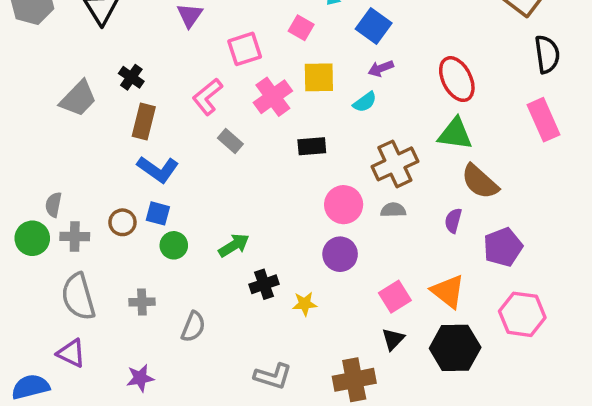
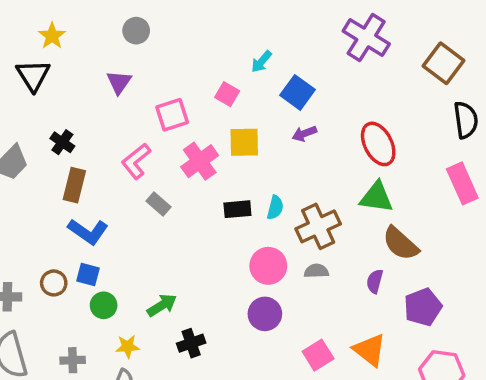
cyan semicircle: (365, 102) -> (275, 207), moved, turned -40
yellow star: (305, 304) -> (128, 347), moved

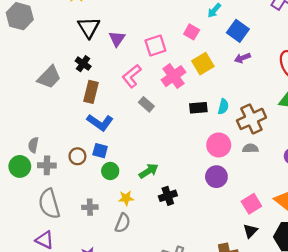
black triangle: (33, 75) -> (89, 27), moved
purple triangle: (119, 82) -> (117, 39), moved
yellow square: (244, 142) -> (203, 64), turned -30

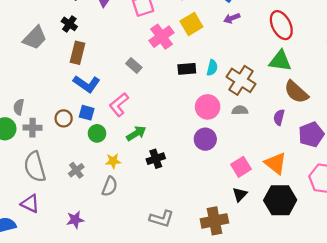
pink L-shape: (132, 76) -> (119, 105), moved
brown cross: (251, 119) -> (241, 80), turned -32
gray cross: (90, 207) -> (76, 170), turned -35

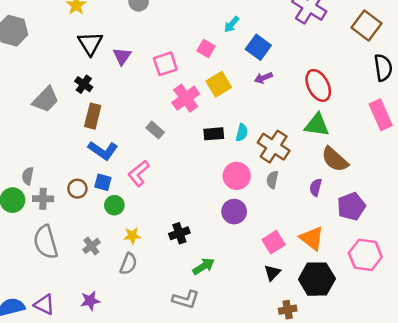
gray semicircle: (240, 110) -> (272, 180), turned -77
green arrow: (136, 133) -> (204, 266), moved
purple triangle: (30, 204) -> (44, 305), moved
brown cross: (214, 221) -> (288, 310), moved, size x0.6

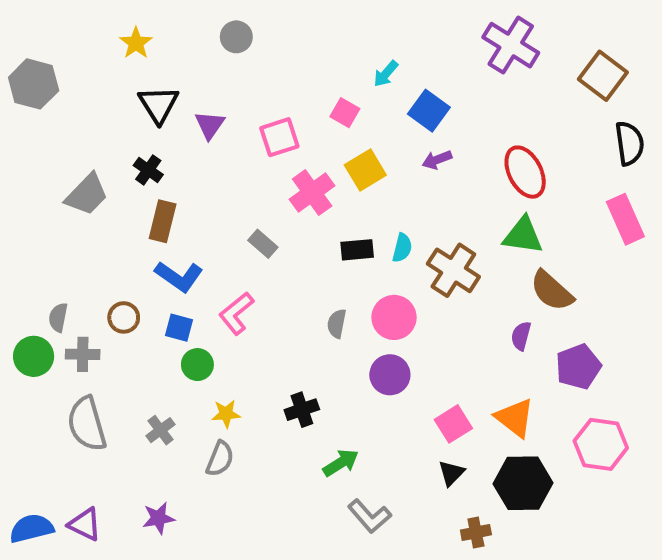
gray semicircle: (272, 180) -> (337, 324), moved
brown circle: (77, 189) -> (124, 317), moved
gray L-shape: (186, 299) -> (369, 516), moved, turned 32

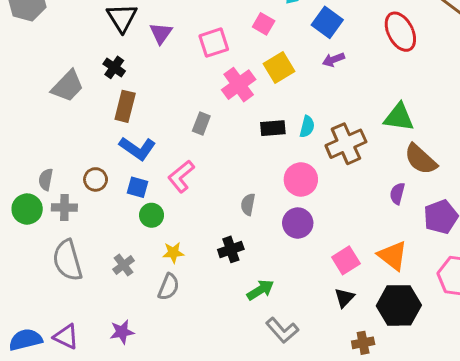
red ellipse: (525, 172) -> (400, 32), moved
gray rectangle: (263, 244) -> (201, 123), turned 70
brown cross: (453, 270) -> (346, 144), turned 33
gray semicircle: (337, 324) -> (248, 204), moved

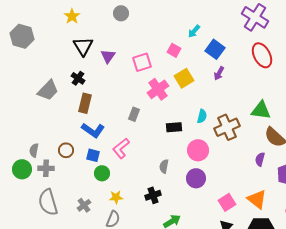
purple arrow: (334, 60) -> (219, 73), turned -40
black rectangle: (273, 128) -> (174, 127), moved

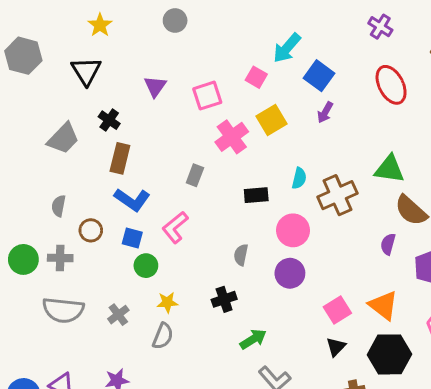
purple cross: (255, 17) -> (380, 27), size x0.6
cyan arrow: (194, 31) -> (287, 48), size x1.5
black triangle: (83, 46) -> (86, 71), moved
gray semicircle: (34, 150) -> (59, 206), moved
gray semicircle: (48, 202) -> (63, 310), turned -68

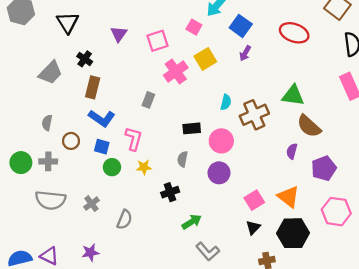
red ellipse: (391, 85) -> (294, 33), turned -44
black rectangle: (256, 195) -> (192, 128), moved
pink L-shape: (175, 227) -> (134, 139), turned 145
yellow star: (167, 302) -> (144, 167), moved

